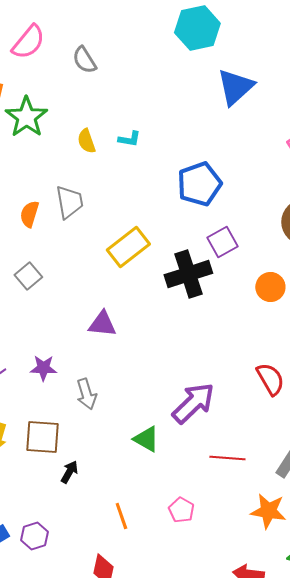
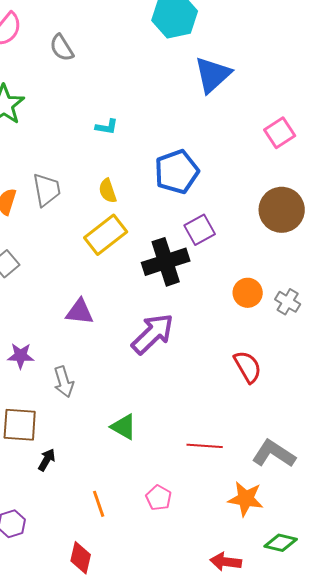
yellow semicircle: (86, 141) -> (108, 191), moved
orange circle: (270, 287) -> (248, 293), moved
purple arrow: (193, 403) -> (153, 334), moved

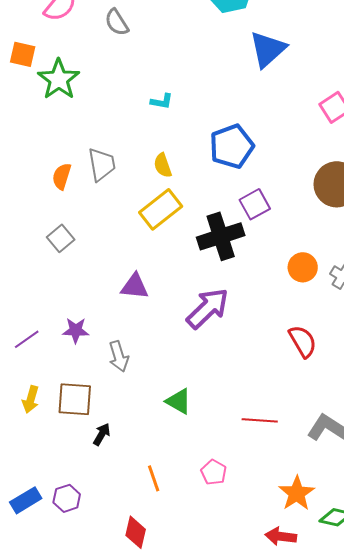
orange star: (246, 499) -> (297, 493), moved, turned 30

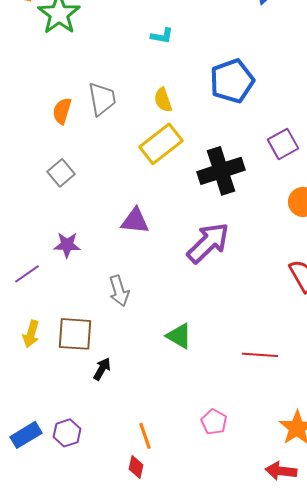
purple square: (255, 204) -> (283, 144), moved
purple star: (76, 330) -> (67, 245), moved
pink pentagon: (214, 472) -> (214, 422), moved
orange line: (154, 478) -> (145, 436), moved
red diamond: (136, 532) -> (136, 467), size x0.7

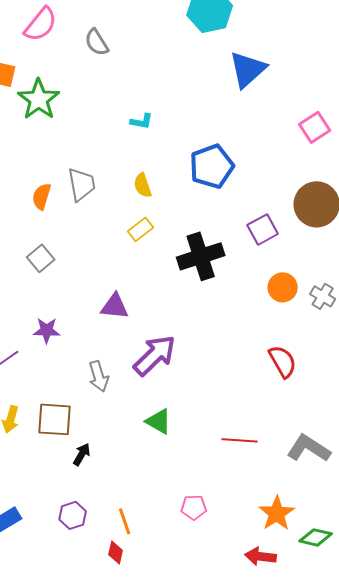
yellow rectangle: (161, 144) -> (141, 229), size x0.6
purple arrow: (208, 243) -> (155, 355), moved
pink pentagon: (214, 422) -> (194, 507), turned -30
purple hexagon: (67, 433) -> (73, 515), moved

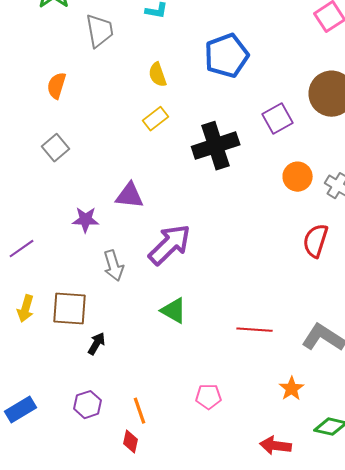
gray trapezoid: (82, 184) -> (100, 31), moved
purple star: (47, 330) -> (86, 220), moved
red semicircle: (283, 361) -> (316, 241), moved, turned -132
orange star: (277, 513) -> (292, 389), moved, size x0.7

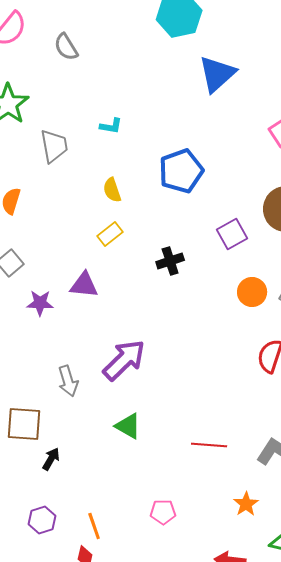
black cross: (216, 146) -> (170, 261), size x0.6
purple triangle: (130, 196) -> (84, 285), moved
purple star: (86, 220) -> (40, 303), moved

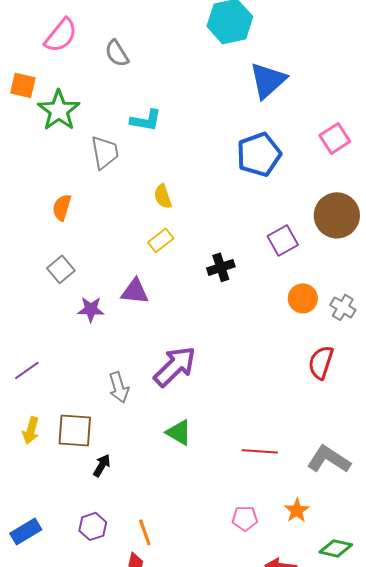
cyan L-shape: (111, 126) -> (146, 120), moved, size x1.4
blue pentagon: (181, 171) -> (259, 154), moved
pink pentagon: (163, 512) -> (245, 518), moved

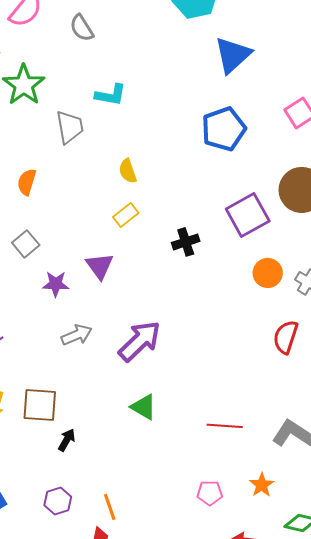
purple square: (283, 240) -> (248, 215), size x1.4
purple triangle: (135, 291) -> (100, 266), turned 48
gray arrow: (119, 387) -> (77, 335), moved, turned -96

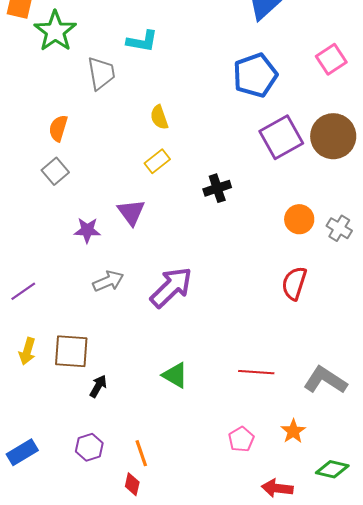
purple square: (248, 215) -> (281, 137), moved
gray square: (26, 244) -> (55, 171), moved
red semicircle: (286, 337) -> (294, 283), moved
green triangle: (144, 407) -> (175, 375), moved
pink pentagon: (210, 493) -> (241, 439), turned -30

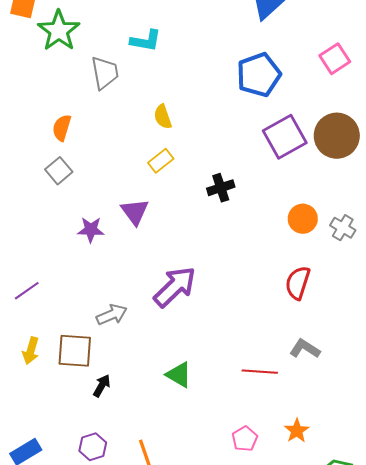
gray arrow: (108, 281) -> (112, 315), moved
gray L-shape: (325, 380) -> (305, 349), moved, size x0.7

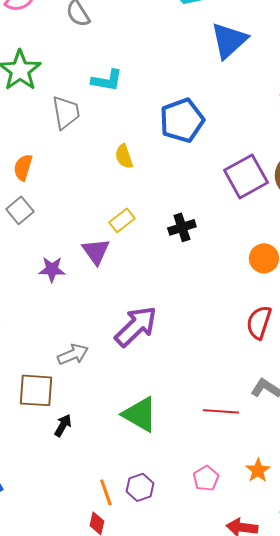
blue pentagon: (259, 75) -> (182, 120), moved
yellow rectangle: (161, 161) -> (122, 220), moved
green triangle: (179, 375) -> (140, 414), size x1.4
purple hexagon: (93, 447) -> (140, 487), moved

